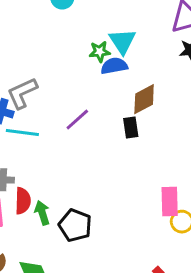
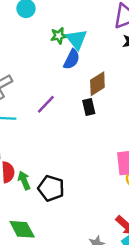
green star: (100, 52) -> (59, 36), moved
blue semicircle: (114, 66) -> (72, 59), turned 132

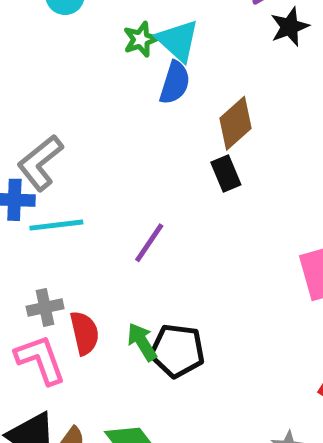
purple line: (46, 104) -> (149, 243), moved
green arrow: (24, 180) -> (142, 342), moved

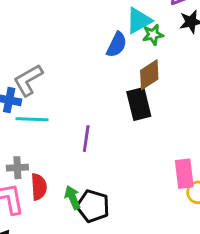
green star: (141, 39) -> (153, 35), moved
cyan triangle: (178, 41) -> (139, 20), moved, turned 40
black rectangle: (226, 173) -> (139, 104), size x1.5
purple line: (149, 243) -> (86, 139), turned -35

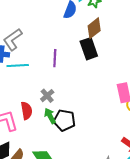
purple line: (86, 139) -> (55, 58), moved
gray cross: (17, 168) -> (47, 96), moved, turned -32

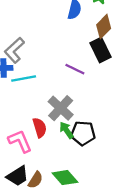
purple line: (55, 58) -> (75, 69), moved, turned -60
gray cross: (47, 96) -> (61, 108), size x1.6

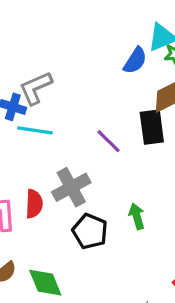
green arrow: (66, 130) -> (137, 216), moved

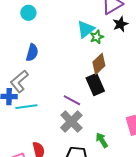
blue semicircle: (135, 61) -> (32, 53), moved
gray cross: (71, 187) -> (71, 121), moved

